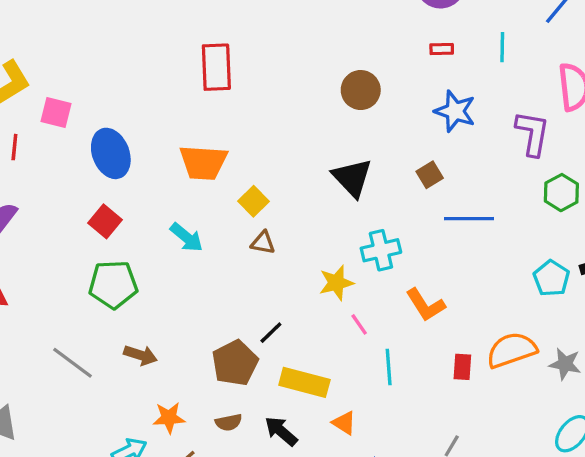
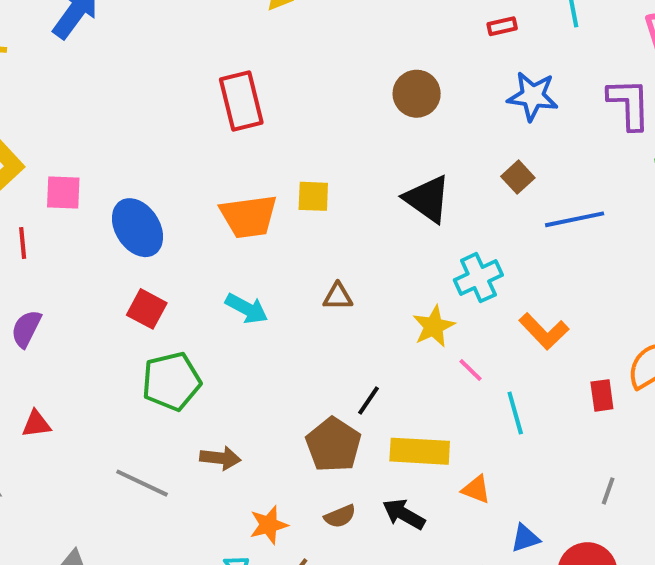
yellow square: (253, 201) -> (313, 196), moved, turned -32

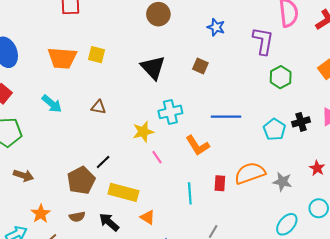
blue star: (533, 96) -> (216, 27), size x0.7
brown square: (518, 177) -> (200, 66), turned -35
blue line: (575, 219) -> (226, 117), moved
cyan line: (515, 413) -> (190, 193), moved
orange star: (269, 525) -> (41, 214), turned -30

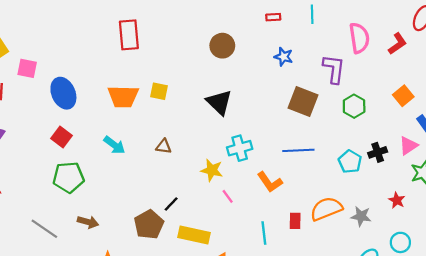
brown square: (200, 66) -> (303, 101), moved, size x1.8
yellow star: (143, 132) -> (212, 170), turned 30

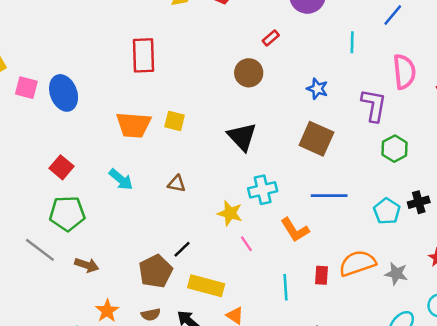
red rectangle: (273, 17) -> (271, 38), moved, turned -40
blue ellipse: (63, 93) -> (64, 93), moved
brown square: (303, 101) -> (316, 139), moved
gray line: (44, 229) -> (40, 250), moved

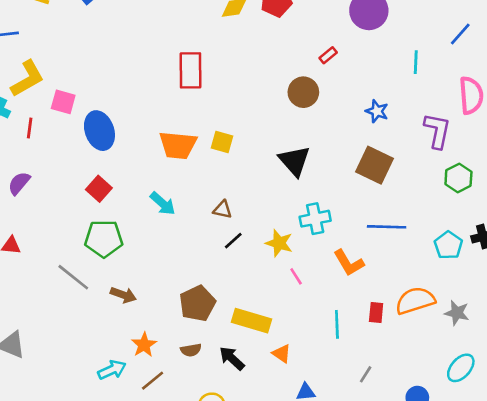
blue ellipse: (64, 93) -> (99, 131), moved
black line: (182, 249) -> (233, 241), moved

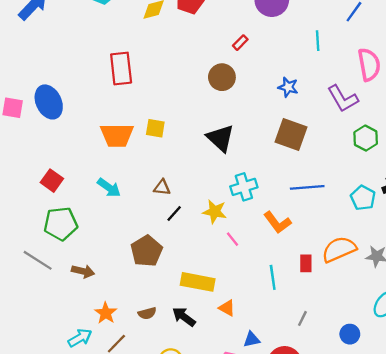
blue ellipse: (99, 131) -> (49, 102), moved
purple L-shape: (437, 131) -> (343, 99), turned 144
brown pentagon: (197, 303) -> (146, 251), moved

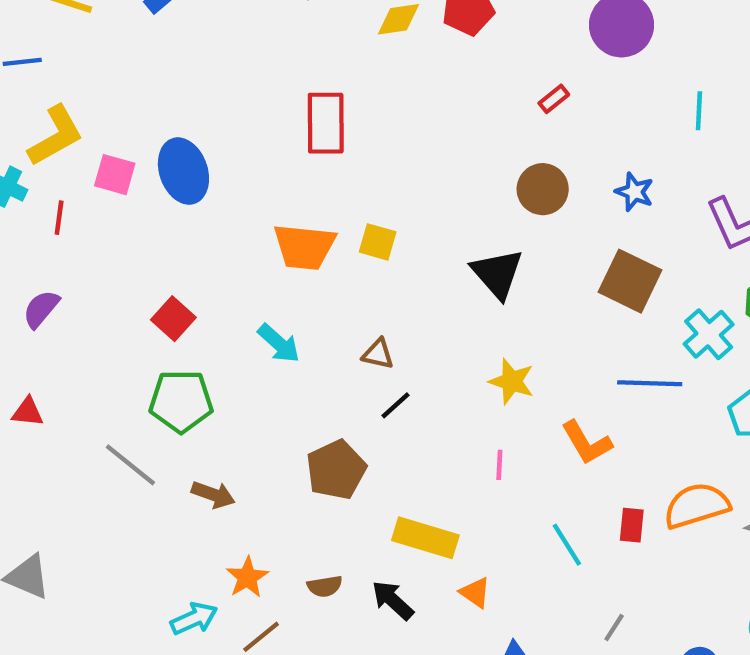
brown circle: (222, 77) -> (543, 189), moved
cyan cross: (244, 187) -> (709, 334), moved, turned -30
yellow star: (215, 212) -> (512, 381), moved
pink line: (233, 239) -> (499, 465), turned 35
cyan line: (273, 277) -> (567, 545), turned -30

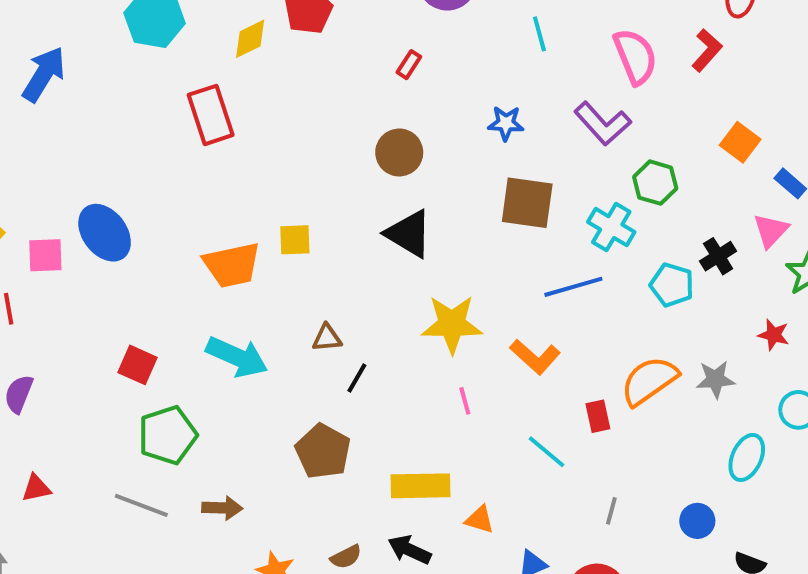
red rectangle: (326, 123) -> (211, 115), moved
brown circle: (543, 189) -> (399, 152), moved
cyan arrow: (279, 343) -> (237, 357), size x1.4
yellow star: (512, 381) -> (452, 324), size x1.4

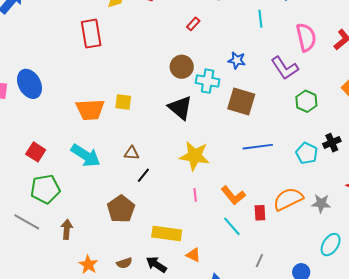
cyan cross: (611, 227) -> (208, 81), moved, turned -30
orange L-shape: (535, 357) -> (233, 195), moved
brown arrow: (222, 508) -> (67, 229), turned -96

